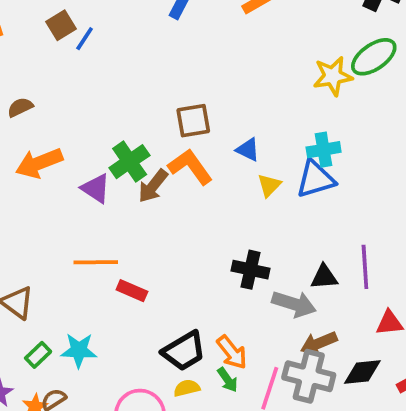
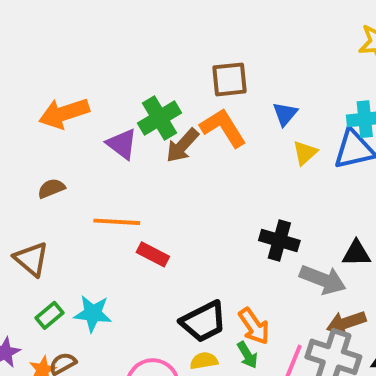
brown semicircle: (20, 107) -> (51, 188), moved
blue triangle: (248, 150) -> (285, 114), turned 40

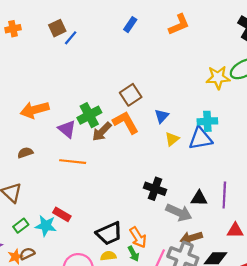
brown square: (229, 79) -> (131, 95), turned -30
orange line: (117, 222) -> (73, 162), moved
red rectangle: (153, 254) -> (62, 214), moved

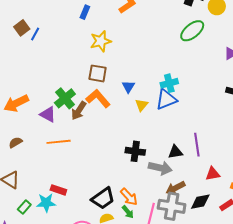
yellow star: (218, 77) -> (101, 41), moved
brown square: (131, 95) -> (98, 73), turned -36

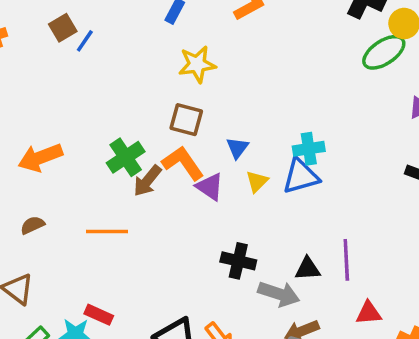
green ellipse: (192, 31) -> (384, 52), moved
purple triangle: (48, 114) -> (210, 187), moved

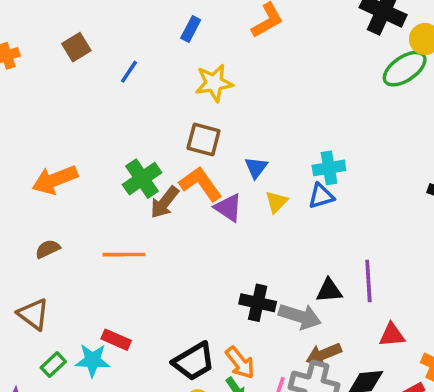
blue line: (85, 41) -> (129, 72), moved
blue triangle: (301, 176) -> (321, 196), size x0.7
black cross: (238, 261) -> (258, 303), moved

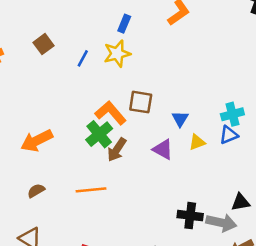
yellow star: (214, 83) -> (117, 54), moved
orange L-shape: (201, 184) -> (111, 113), moved
yellow triangle: (276, 202) -> (197, 142), turned 30

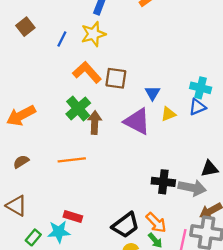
orange L-shape: (111, 113) -> (87, 72), moved
cyan cross: (232, 114) -> (201, 88), turned 30
purple triangle: (163, 149) -> (137, 121), size x1.4
brown arrow: (117, 150) -> (95, 123), turned 150

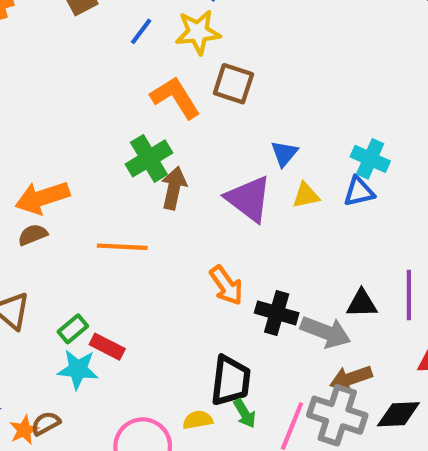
brown square: (116, 78) -> (233, 84), moved
orange arrow: (21, 116) -> (42, 198), moved
orange arrow: (156, 223) -> (226, 285), moved
black trapezoid: (126, 225) -> (231, 381), moved, turned -56
green rectangle: (33, 237) -> (73, 329), moved

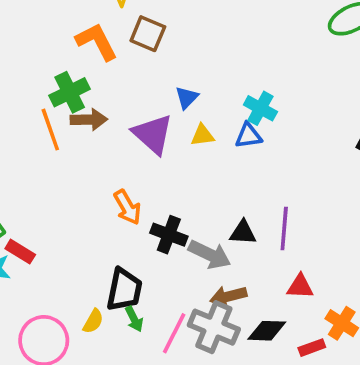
brown arrow: (174, 188) -> (89, 120), turned 72
orange line: (122, 247) -> (50, 130), moved, turned 63
yellow semicircle: (198, 420) -> (93, 321), turned 125

